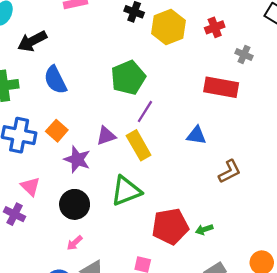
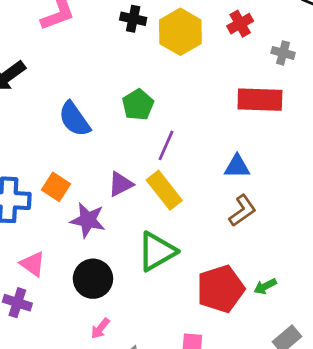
green pentagon: (128, 78) -> (138, 105), size x0.7
blue semicircle: (55, 80) -> (74, 119), moved
brown L-shape: (230, 171) -> (242, 211), moved

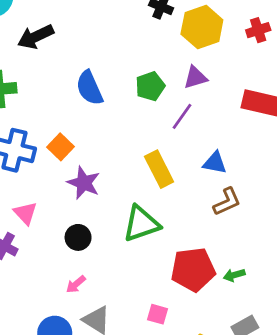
purple line: (166, 145) -> (182, 116), moved
blue triangle: (237, 166) -> (215, 163), moved
purple triangle: (121, 184) -> (195, 77), moved
black circle: (93, 279) -> (78, 237), size x0.7

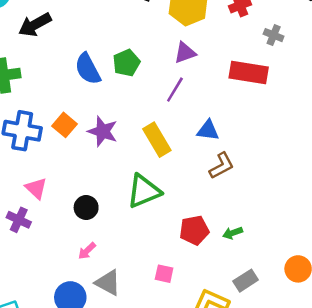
green pentagon: (150, 86) -> (126, 63), moved
purple star: (84, 183) -> (103, 131), moved
red pentagon: (193, 269) -> (194, 230), size x0.7

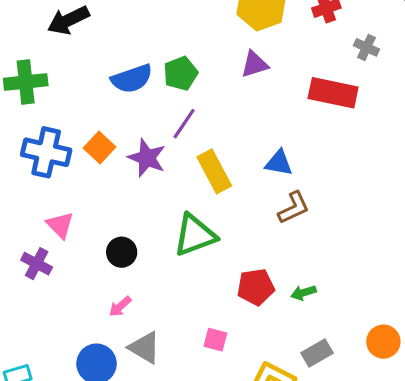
blue semicircle: (88, 69) -> (132, 79), turned -84
purple line: (175, 90) -> (184, 124), moved

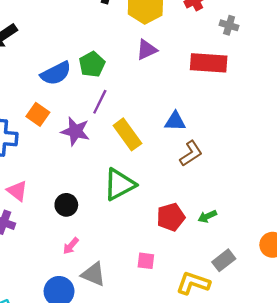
orange square: (99, 148) -> (38, 114), moved

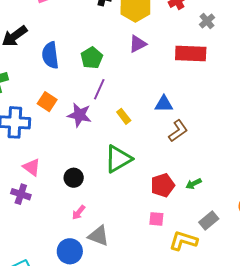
gray cross: (229, 25) -> (207, 21), turned 35
blue semicircle: (56, 73) -> (50, 55), moved, turned 112
yellow rectangle: (127, 134) -> (124, 116), size x0.6
pink square: (146, 261) -> (156, 219), moved

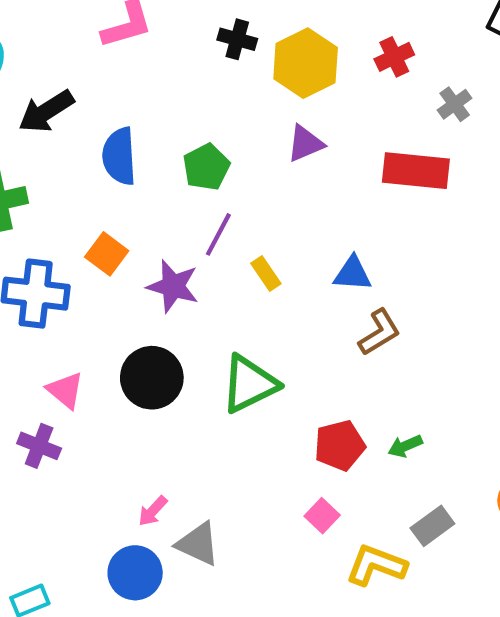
yellow rectangle: (124, 116) -> (266, 274), moved
black circle: (74, 178) -> (152, 378), moved, size x1.5
pink arrow: (79, 212) -> (153, 511), moved
pink square: (156, 219) -> (322, 516), turned 35

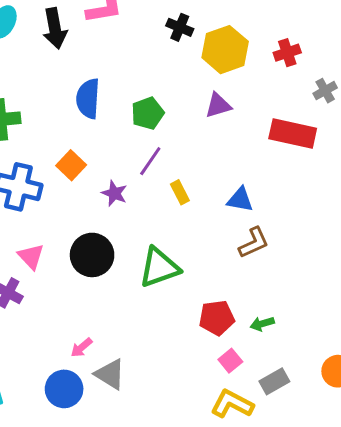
black arrow: (46, 111) -> (55, 28), moved, turned -75
purple star: (173, 286) -> (114, 193), size x0.7
pink square: (322, 516) -> (230, 361), moved

